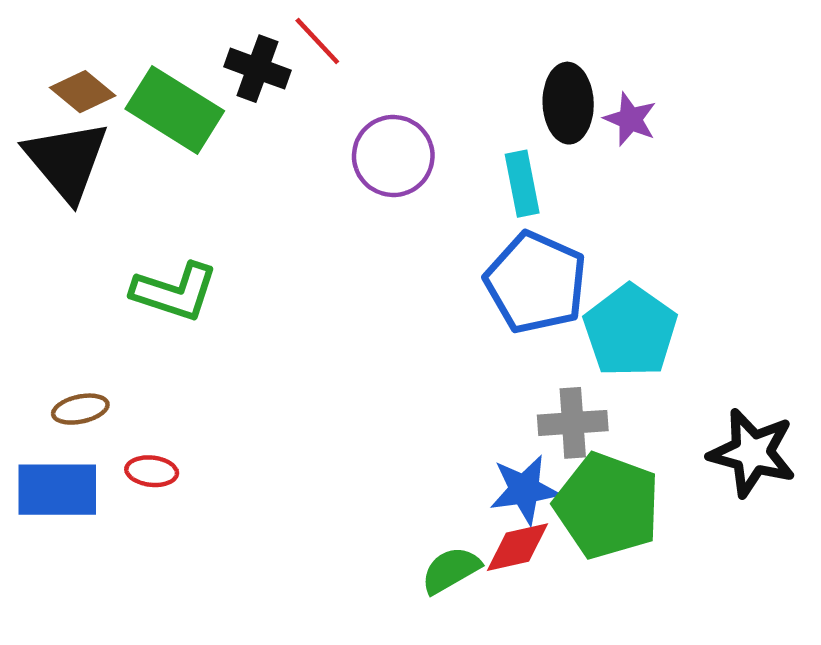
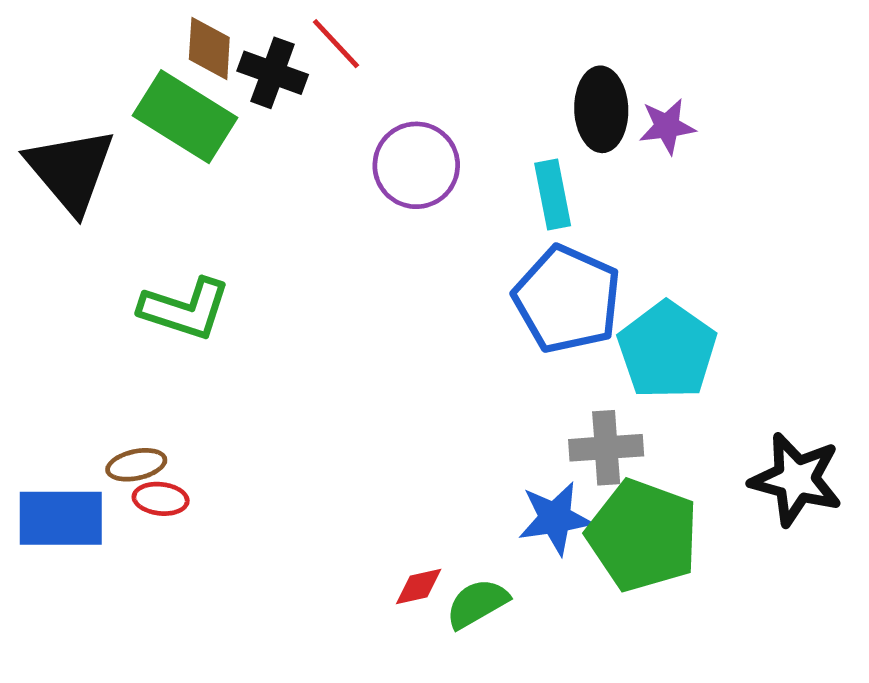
brown diamond: (83, 92) -> (209, 48), moved, turned 54
purple star: (630, 119) -> (667, 126), turned -30
brown ellipse: (80, 409) -> (136, 465), moved
red diamond: (517, 547) -> (419, 586), moved, size x0.7

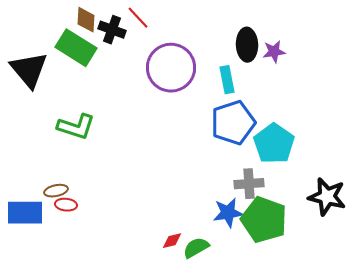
purple circle: (416, 165) -> (171, 68), size x1.4
blue pentagon: (567, 299) -> (233, 123), turned 30

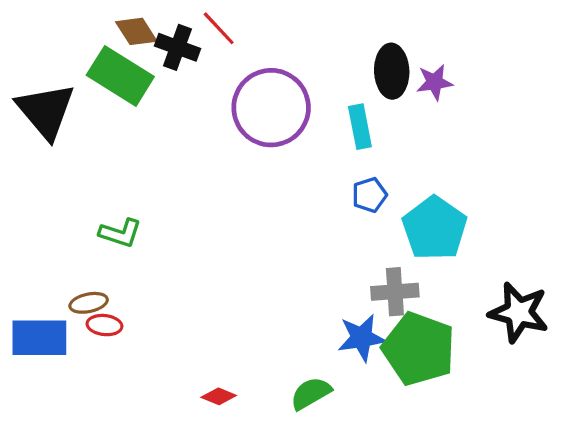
brown diamond: (86, 20) -> (136, 31), turned -36
blue pentagon: (233, 123) -> (369, 195), size x0.5
green L-shape: (76, 127) -> (120, 233), moved, size x0.7
red diamond: (172, 241) -> (219, 396), moved, turned 35

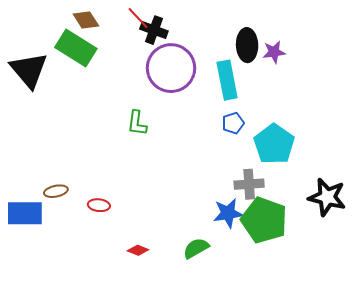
black cross: (177, 47) -> (154, 30), moved
cyan rectangle: (360, 127) -> (227, 80), size x1.4
green L-shape: (120, 233) -> (137, 123), moved, turned 80
red ellipse: (104, 325) -> (99, 205), moved

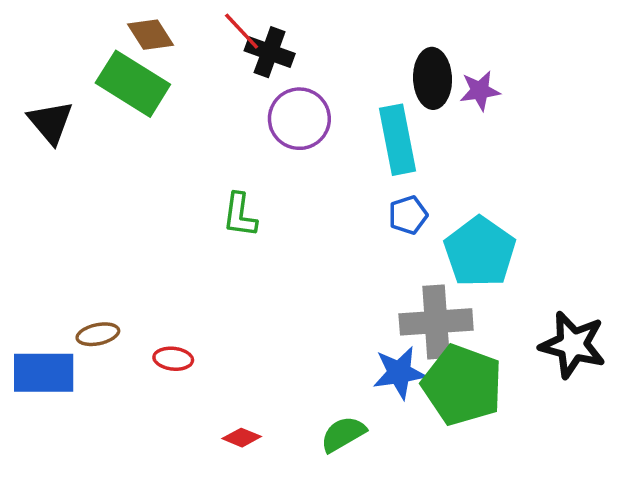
purple circle: (171, 68) -> (299, 119), size x0.7
black triangle: (29, 70) -> (51, 122), size x0.7
gray cross: (249, 184) -> (436, 322), size x1.4

